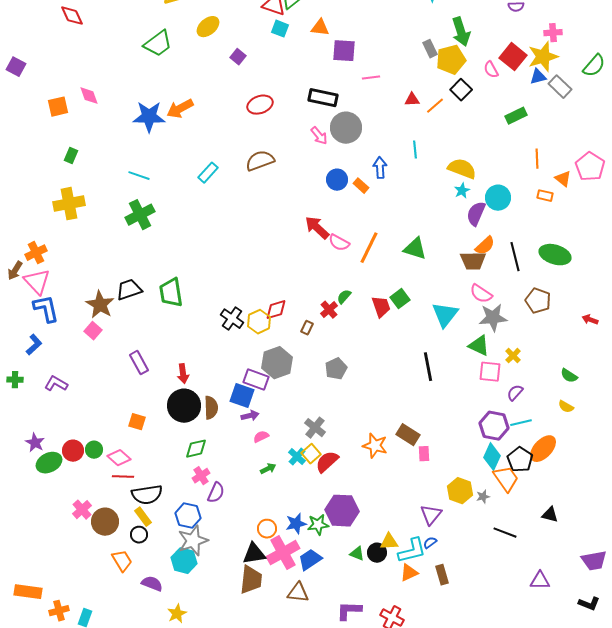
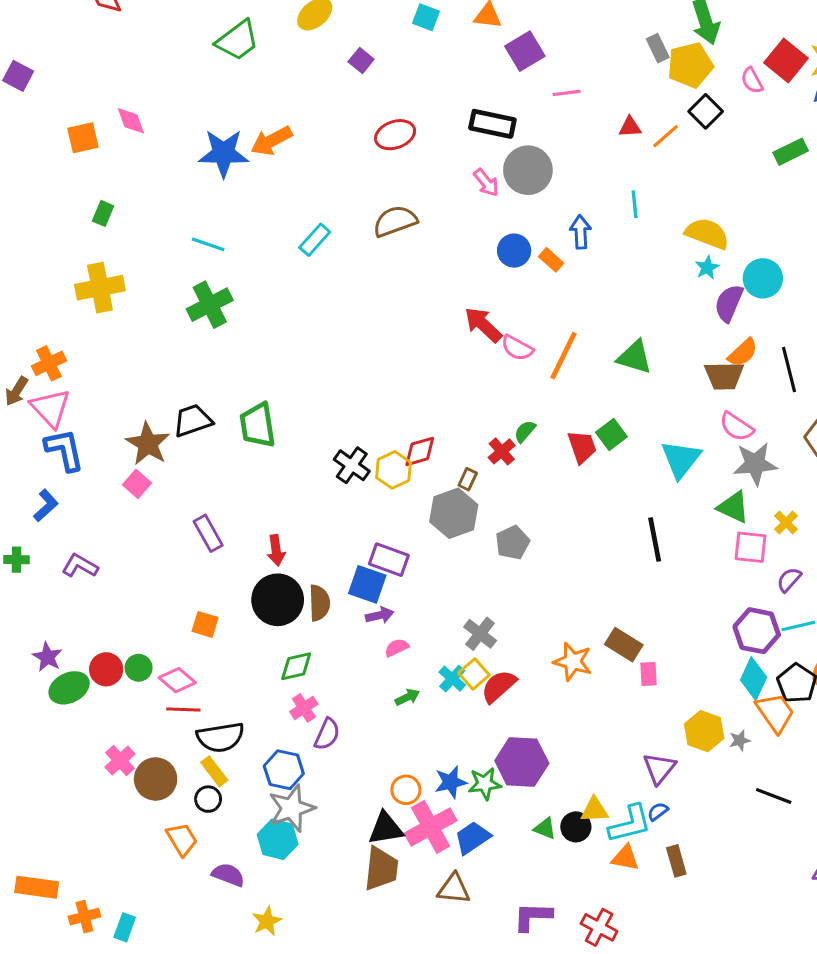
purple square: (344, 51) -> (525, 51), turned -35
gray hexagon: (277, 363) -> (454, 513), moved
orange triangle: (409, 573) -> (625, 858), turned 36

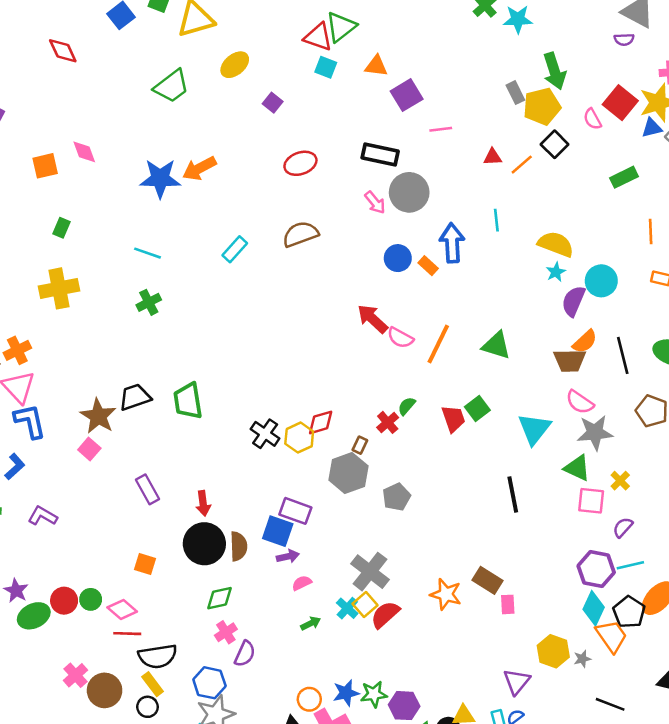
blue arrow: (580, 232) -> (452, 243), size x1.4
green cross: (210, 305) -> (149, 302), size x0.7
gray cross: (480, 634) -> (370, 572), size x1.4
purple hexagon: (522, 762) -> (404, 706), moved, size x0.7

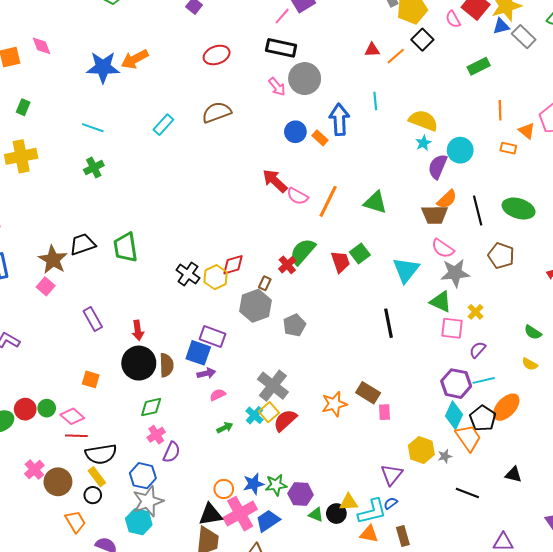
pink line: (441, 129) -> (282, 16), moved, turned -42
green semicircle: (407, 406) -> (303, 252), size x1.8
orange star: (446, 594) -> (334, 404), turned -30

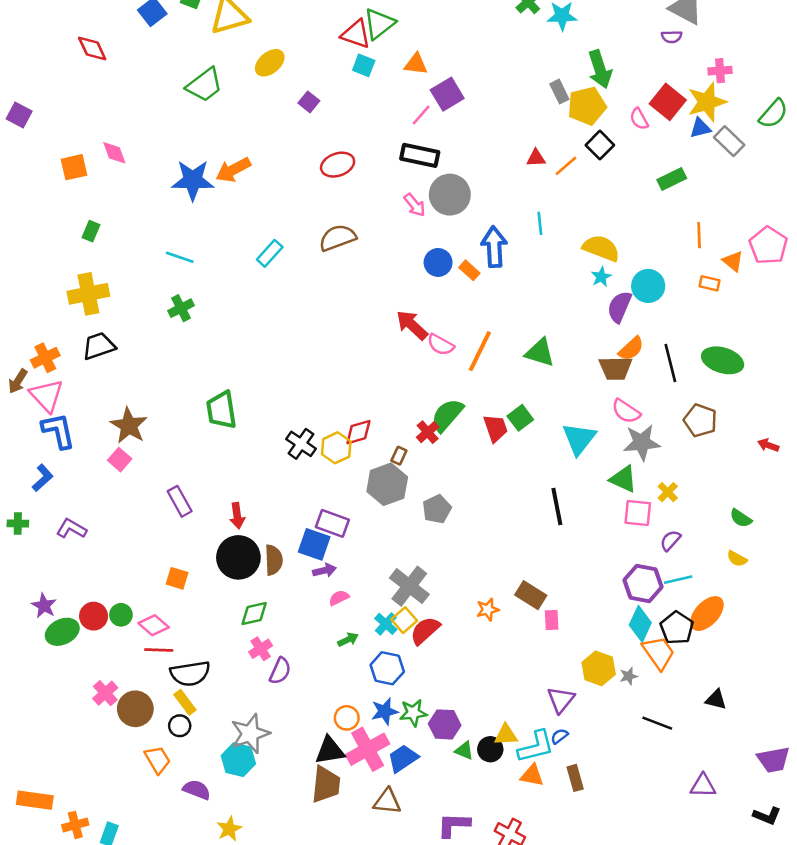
black trapezoid: (83, 244) -> (99, 346), moved
orange star: (334, 404) -> (488, 610), size x0.7
blue hexagon: (143, 476) -> (387, 668), moved

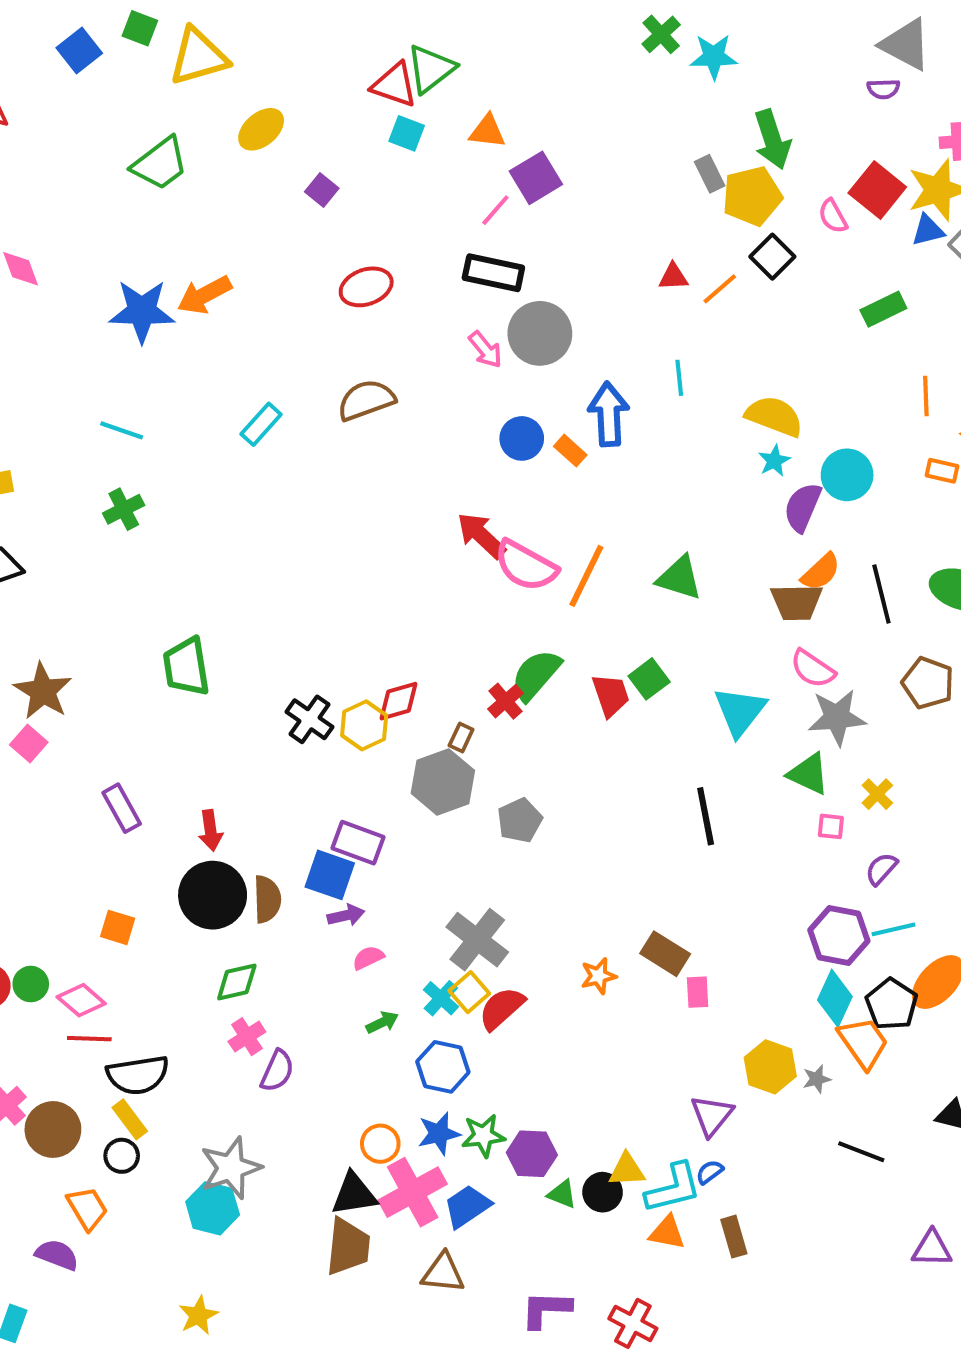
pink semicircle: (441, 345) -> (526, 566), size x1.5
pink square: (638, 513) -> (831, 826), size x0.6
purple semicircle: (197, 790) -> (57, 1255), moved

